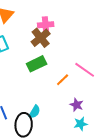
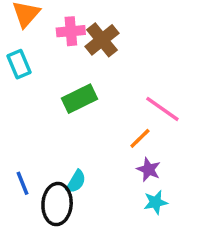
pink cross: (46, 25) -> (71, 31), moved
brown cross: (41, 38) -> (102, 40), moved
orange line: (63, 80) -> (140, 138), moved

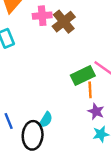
green rectangle: (79, 99) -> (83, 75), moved
orange line: (140, 138) -> (90, 90), turned -49

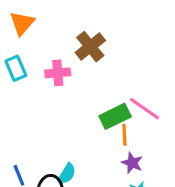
pink cross: (42, 16) -> (58, 73), moved

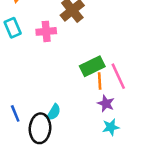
pink line: (145, 109) -> (118, 76), moved, turned 30

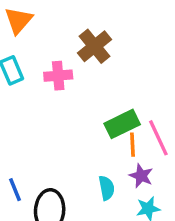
cyan semicircle: (54, 112) -> (107, 188), moved, turned -42

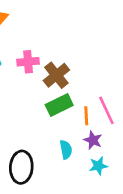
brown cross: (94, 46) -> (56, 75), moved
green rectangle: (122, 124) -> (59, 105), moved

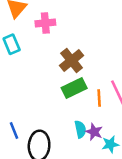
pink cross: (28, 62) -> (45, 23), moved
purple star: (93, 140) -> (94, 132), moved

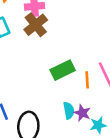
brown cross: (72, 61) -> (36, 25), moved

